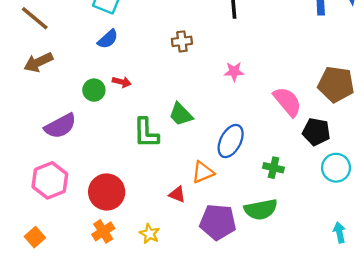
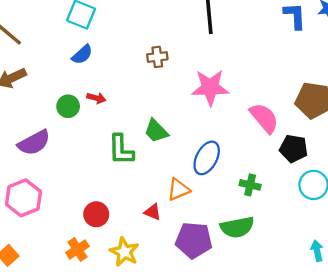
pink star: (234, 72) -> (210, 87), size x1.8
red circle: (107, 192) -> (96, 214), moved, size x0.7
yellow star: (150, 234) -> (124, 252), size x1.4

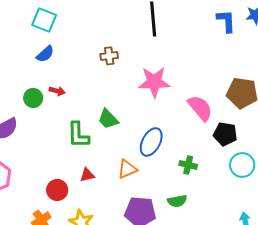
red triangle: (153, 212) -> (87, 175), moved, turned -35
green semicircle: (237, 227) -> (177, 201), size x0.7

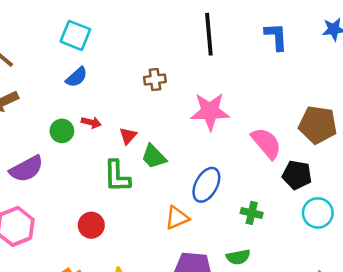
blue L-shape: (226, 21) -> (276, 37), moved
red triangle: (87, 175) -> (128, 136), moved, turned -35
red circle: (57, 190) -> (91, 225), moved

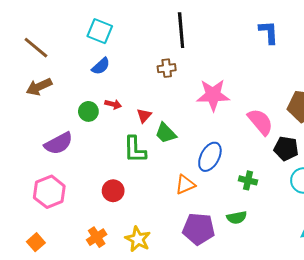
black line: (209, 34) -> (181, 30), moved

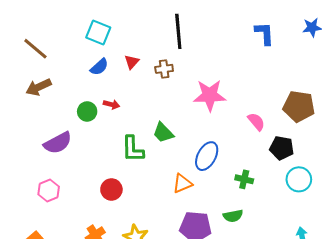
red triangle: (144, 116) -> (132, 62), moved
pink semicircle: (260, 122) -> (256, 122), size x0.7
pink hexagon: (49, 192) -> (49, 191), size x0.7

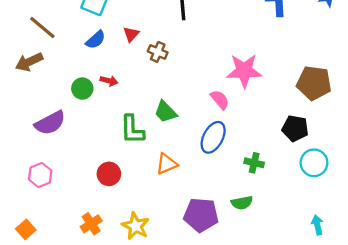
brown line: (35, 49) -> (42, 28), moved
brown cross: (164, 69) -> (158, 52), moved, turned 30
pink star: (210, 95) -> (244, 71), moved
pink semicircle: (256, 122) -> (220, 100), moved
orange triangle: (182, 183) -> (167, 164), moved

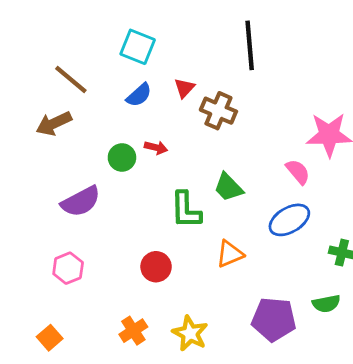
brown cross: (158, 52) -> (218, 111), size x1.4
blue ellipse: (213, 137) -> (289, 220), turned 32

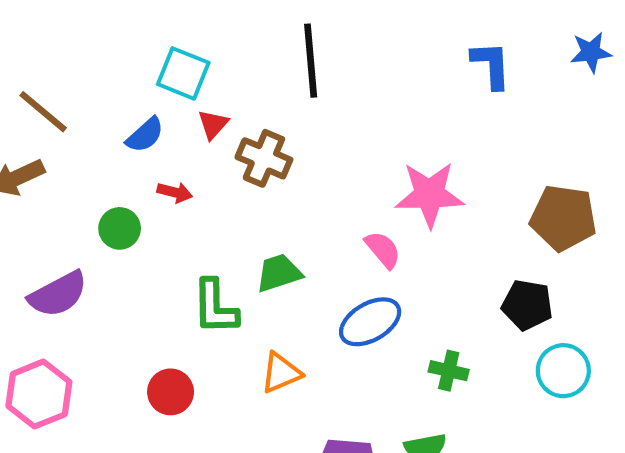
cyan square: (138, 47) -> (183, 73), moved
red arrow: (156, 148) -> (175, 192), moved
green trapezoid: (228, 187) -> (279, 273), turned 116
pink hexagon: (68, 268) -> (39, 394), size x1.4

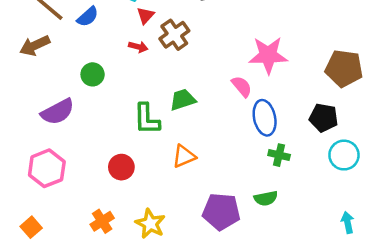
blue semicircle: (145, 135) -> (88, 17), moved
brown cross: (264, 158) -> (174, 35), turned 32
red arrow: (175, 192) -> (138, 47), moved
blue ellipse: (370, 322) -> (265, 118), moved, turned -72

